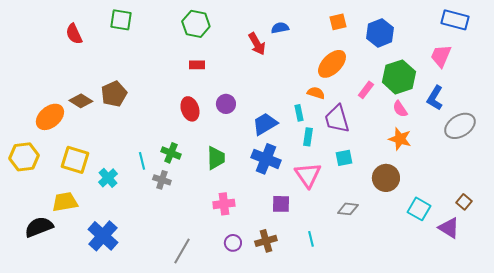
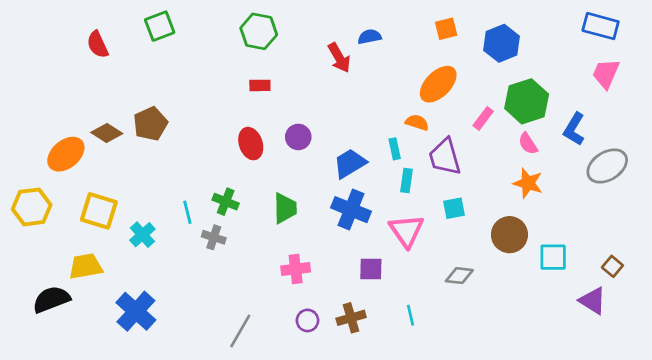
green square: (121, 20) -> (160, 26), turned -30
pink trapezoid: (441, 56) -> (606, 74), moved
cyan square: (419, 209) -> (553, 257), moved, turned -30

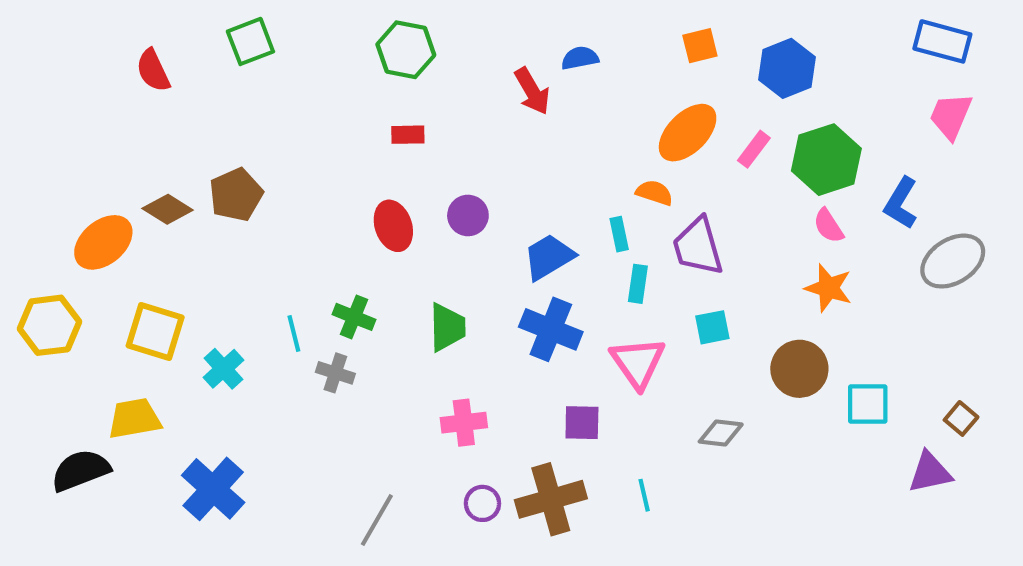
pink rectangle: (483, 118) -> (754, 149), moved
purple triangle: (593, 301) -> (930, 472), turned -44
brown cross: (351, 318) -> (551, 499), size x1.5

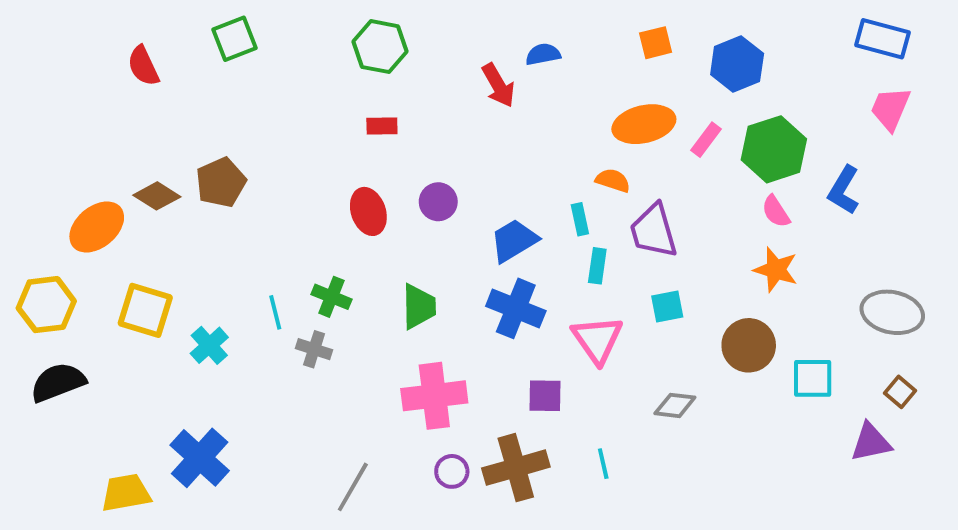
orange ellipse: (688, 133) -> (644, 124), turned 32
gray ellipse: (953, 261) -> (892, 312), moved, turned 44
yellow trapezoid: (134, 418) -> (126, 493), moved
pink cross: (464, 423) -> (434, 396), size x1.5
black semicircle: (81, 470) -> (58, 382), moved

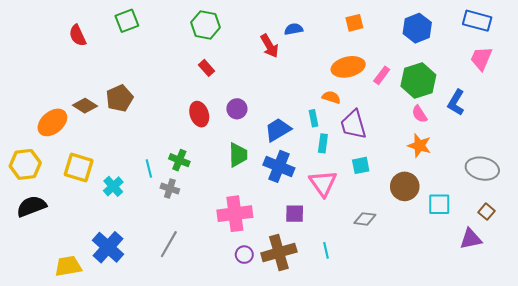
blue hexagon: (737, 64) -> (417, 28), moved
red rectangle: (382, 126) -> (207, 68), turned 49
green trapezoid: (419, 307) -> (238, 155), moved
gray line: (353, 487) -> (169, 244), moved

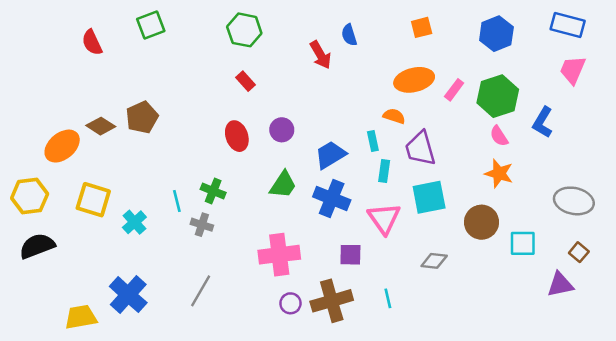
blue semicircle: (294, 29) -> (349, 35), turned -96
green trapezoid: (238, 155) -> (283, 185), turned 35
cyan square: (361, 165) -> (429, 197), size x1.6

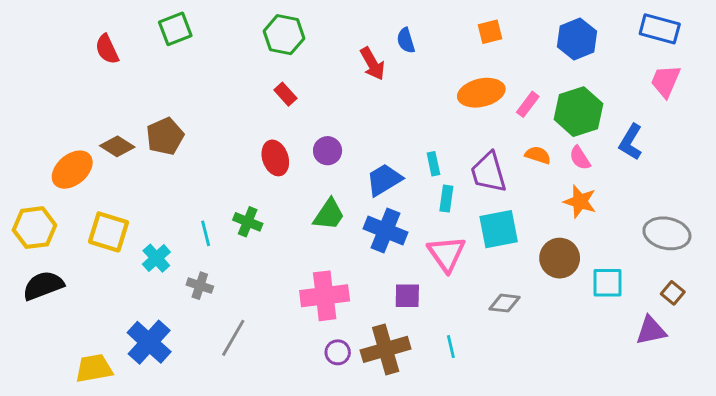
orange semicircle: (394, 116) -> (538, 155), moved
gray cross: (202, 225) -> (200, 286), moved

